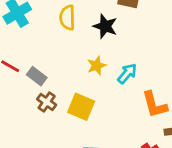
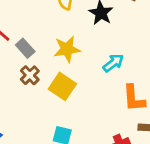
yellow star: (97, 65) -> (67, 49), moved, size x1.4

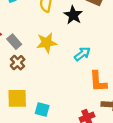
yellow square: (62, 86) -> (17, 98), moved, turned -36

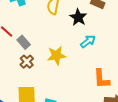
yellow star: (47, 43) -> (57, 55), moved
cyan arrow: (82, 54) -> (88, 41), moved

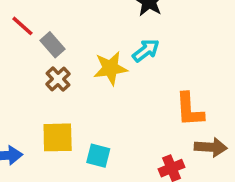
cyan arrow: (88, 41) -> (146, 50), moved

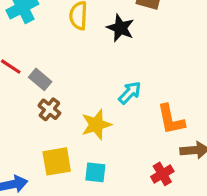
cyan arrow: (146, 50) -> (130, 93), moved
yellow star: (110, 68) -> (96, 125), moved

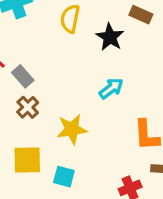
cyan arrow: (130, 93) -> (111, 88), moved

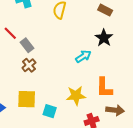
black star: (110, 37) -> (104, 38), moved
yellow star: (72, 129) -> (76, 96), moved

